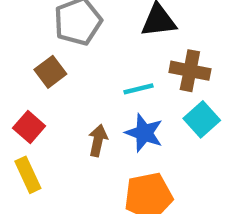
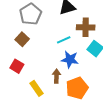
brown arrow: (98, 141) -> (56, 76), moved
yellow rectangle: (28, 175) -> (37, 88), moved

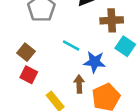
brown square: (22, 39) -> (26, 52), moved
cyan line: (64, 40) -> (71, 45), moved, turned 56

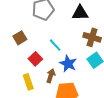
red square: (29, 75) -> (35, 59), moved

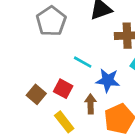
brown square: (20, 38) -> (36, 94), moved

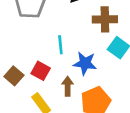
cyan line: (83, 62) -> (60, 45), turned 54

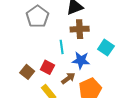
brown cross: (105, 19) -> (80, 29), moved
brown arrow: (68, 86) -> (68, 78), turned 56

